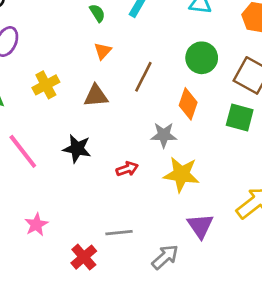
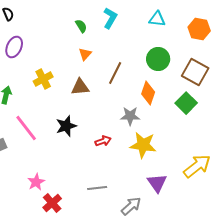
green square: (240, 117) -> (186, 103), turned 30
black star: (77, 149) -> (66, 126), turned -30
red cross: (84, 257) -> (52, 203), moved

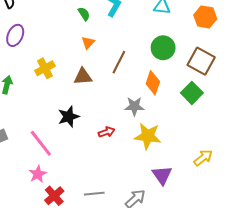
pink line: (26, 128) -> (41, 143), moved
yellow arrow: (197, 166) -> (203, 158), size x0.7
gray line: (97, 188) -> (94, 194), moved

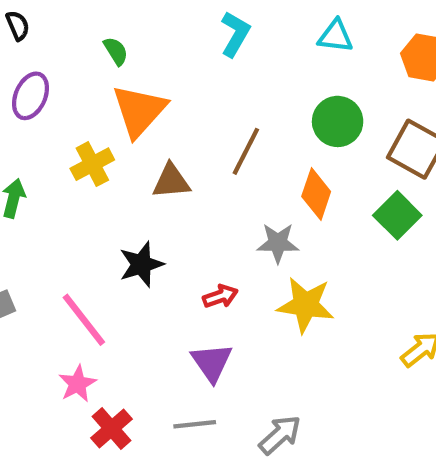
green semicircle: (84, 14) -> (116, 51), moved
orange triangle: (88, 43) -> (139, 111), moved, size x2.0
purple triangle: (162, 175) -> (212, 362), moved

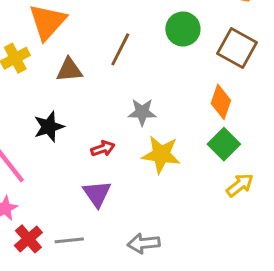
orange diamond: (316, 194) -> (221, 102), moved
green square: (397, 215) -> (224, 144), moved
gray line: (195, 424) -> (69, 240), moved
gray arrow: (280, 435) -> (144, 243), turned -144

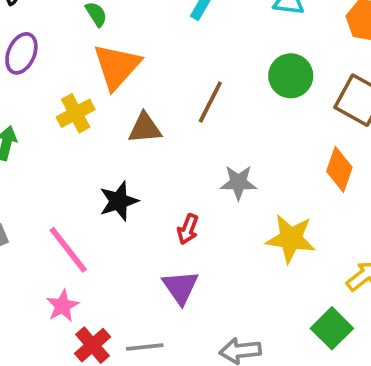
green square: (224, 144) -> (332, 328), moved
red arrow: (103, 149) -> (188, 229), turned 130
yellow star: (161, 154) -> (291, 239), moved

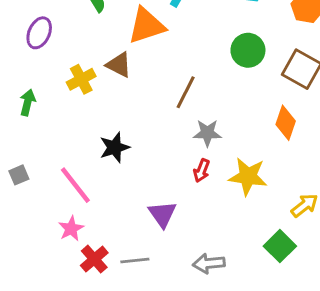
orange triangle: (117, 66) -> (146, 26), moved, turned 30
brown line: (210, 102) -> (186, 92), moved
brown triangle: (145, 128) -> (119, 65), moved, turned 32
red arrow: (188, 229) -> (202, 171), moved

